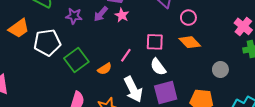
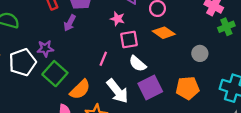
pink star: (122, 15) -> (117, 19), moved
purple star: (74, 16) -> (45, 48), moved
orange semicircle: (105, 69) -> (80, 90), moved, size x1.5

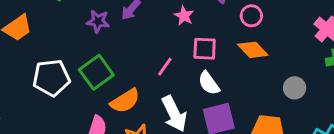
pink star: (117, 19) -> (184, 16), moved
purple star: (45, 48) -> (98, 21), moved
white pentagon: (23, 62) -> (51, 78), moved

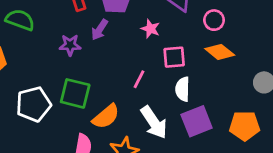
green square: (96, 72) -> (75, 93), turned -32
white semicircle: (209, 83) -> (183, 89), turned 45

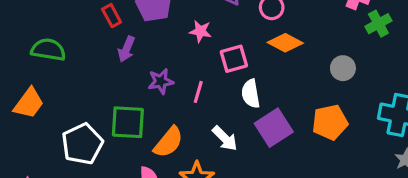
purple arrow: (100, 30) -> (126, 49), moved
purple star: (70, 45) -> (161, 81), moved
white arrow: (154, 122) -> (225, 138), size x0.7

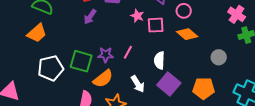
pink square: (234, 59) -> (156, 25), moved
purple star: (161, 81) -> (106, 55), moved
orange trapezoid: (29, 103) -> (37, 33), moved
purple square: (274, 128) -> (169, 84), turned -30

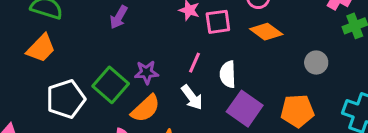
pink line: (128, 52) -> (194, 63), moved
green square: (81, 61) -> (111, 85), turned 30
white arrow: (138, 84) -> (192, 97), moved

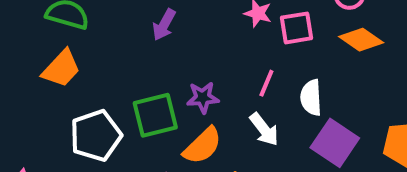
green square: (111, 85) -> (155, 115), turned 36

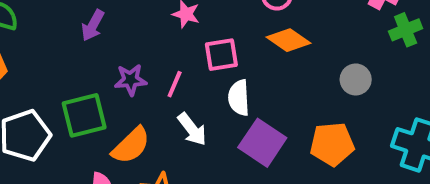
pink square: (297, 28) -> (221, 55), moved
pink line: (266, 83) -> (175, 84), moved
purple star: (203, 98) -> (131, 80), moved

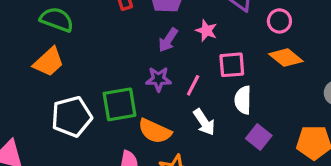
purple arrow: (93, 25) -> (168, 40), moved
purple square: (262, 143) -> (259, 137), size x0.7
orange semicircle: (131, 145) -> (155, 131), turned 64

